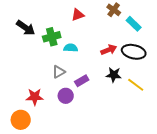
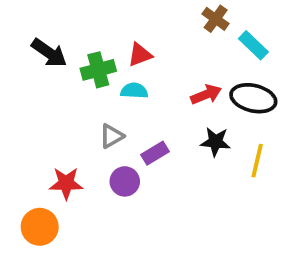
red triangle: (78, 15) -> (140, 55), moved
yellow line: (136, 85) -> (257, 161), turned 66

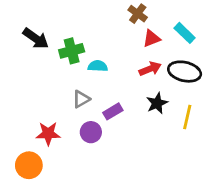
brown cross: (216, 19) -> (138, 14), moved
red triangle: (140, 55) -> (151, 38), moved
black star: (216, 142) -> (157, 103), turned -30

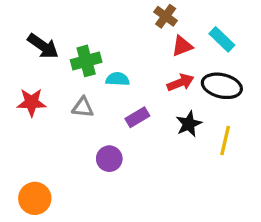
gray triangle: (81, 99) -> (83, 107), moved, turned 36
purple rectangle: (113, 111) -> (137, 117), moved
red star: (48, 134) -> (31, 102), moved

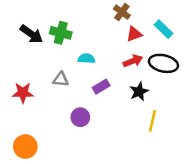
green cross: (86, 61) -> (61, 33), moved, turned 30
red star: (31, 102) -> (23, 93), moved
yellow line: (225, 140) -> (152, 121), moved

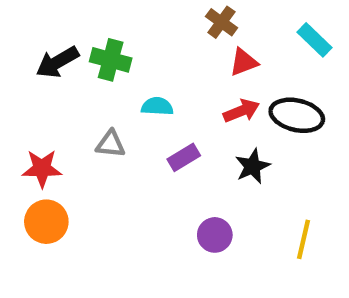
cyan rectangle: (163, 29) -> (315, 40), moved
black arrow: (31, 34) -> (57, 62), turned 115
purple circle: (80, 117) -> (215, 235), moved
yellow line: (152, 121) -> (303, 239), moved
orange circle: (25, 147) -> (46, 222), moved

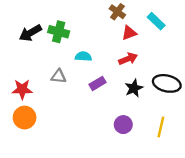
cyan rectangle: (315, 40) -> (156, 21), moved
black ellipse: (297, 115) -> (167, 83), moved
purple circle: (215, 235) -> (123, 125), moved

